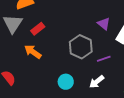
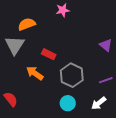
red rectangle: (38, 29) -> (49, 54), moved, turned 64
gray hexagon: (81, 47) -> (72, 75), moved

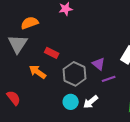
purple triangle: (106, 45) -> (99, 64), moved
white arrow: (99, 103) -> (91, 102), moved

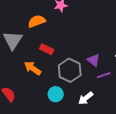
orange semicircle: (30, 23) -> (37, 21), moved
cyan circle: (71, 102) -> (56, 94), moved

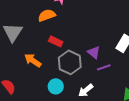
orange semicircle: (37, 21) -> (47, 15), moved
red rectangle: (47, 49) -> (56, 41), moved

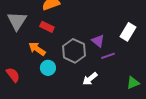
red rectangle: (56, 41) -> (47, 27), moved
cyan circle: (56, 86) -> (48, 68), moved

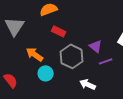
red rectangle: (47, 27) -> (59, 31), moved
white arrow: (90, 79) -> (88, 84), turned 63

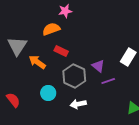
orange arrow: (35, 54) -> (37, 62), moved
white arrow: (88, 84) -> (78, 104), moved, turned -35

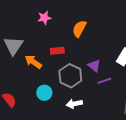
pink star: (65, 11) -> (44, 18), moved
orange semicircle: (51, 29) -> (79, 29), moved, turned -42
red rectangle: (61, 51) -> (57, 51), turned -32

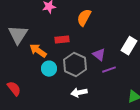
cyan circle: (44, 93) -> (49, 69), moved

